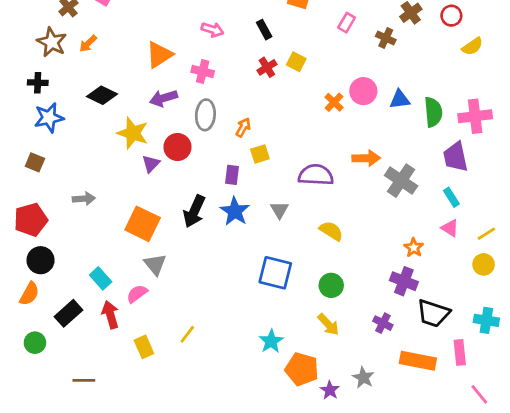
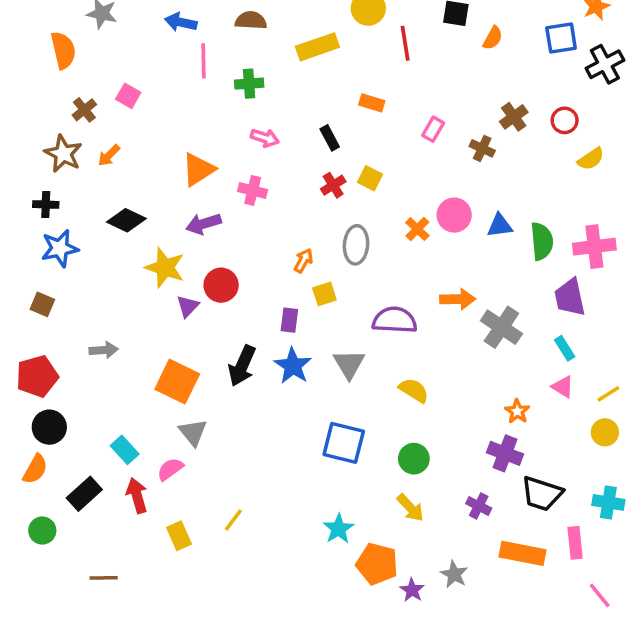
gray ellipse: (205, 115) -> (356, 245), moved
gray triangle: (279, 210) -> (349, 364), size x1.4

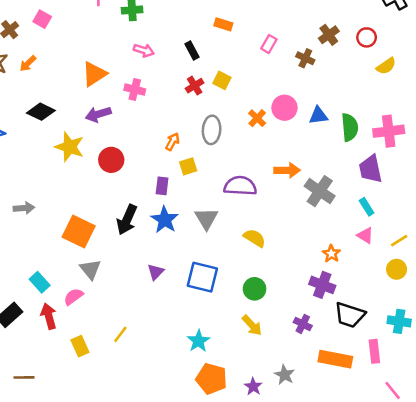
purple triangle: (188, 306) -> (156, 272), moved
orange pentagon: (377, 564) -> (212, 379), moved

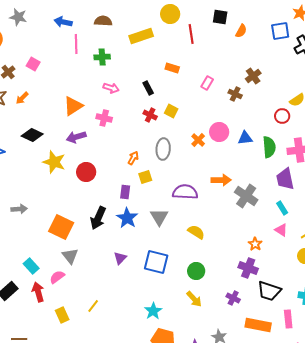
red circle: (367, 37) -> (282, 116), moved
red cross: (195, 86) -> (150, 115), turned -32

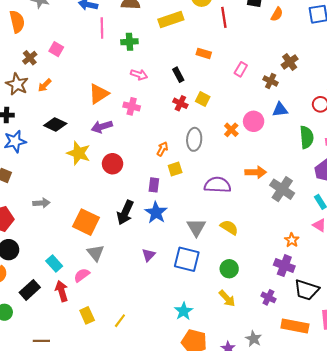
blue triangle: (245, 138) -> (280, 110), moved
gray triangle: (159, 217) -> (196, 227), moved
yellow line: (93, 306) -> (120, 321), moved

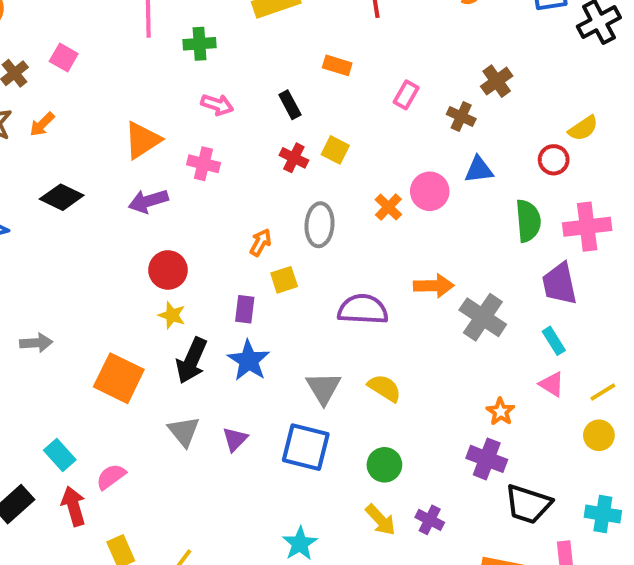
yellow star: (79, 153) -> (172, 315), moved, size x0.6
gray triangle: (96, 253) -> (184, 431), moved
purple cross: (268, 297) -> (430, 520), moved

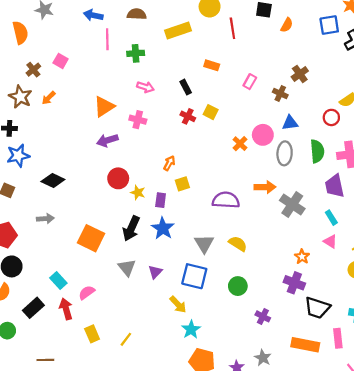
black diamond: (62, 197) -> (53, 181), moved
gray ellipse: (319, 225) -> (285, 153), moved
yellow star: (172, 315) -> (138, 193), moved
yellow arrow: (381, 520) -> (178, 305), moved

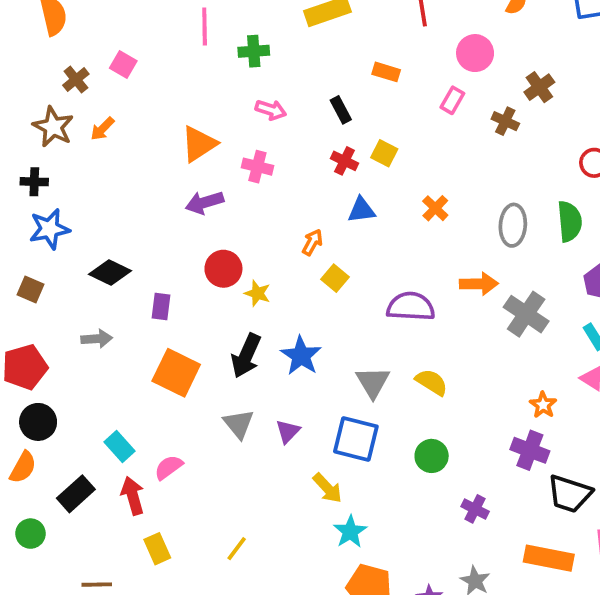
blue triangle: (290, 123) -> (362, 210), moved
pink circle: (263, 135) -> (475, 53), moved
yellow square: (182, 184) -> (335, 278), turned -32
purple rectangle: (161, 200) -> (161, 307), moved
yellow rectangle: (92, 334) -> (157, 549), moved

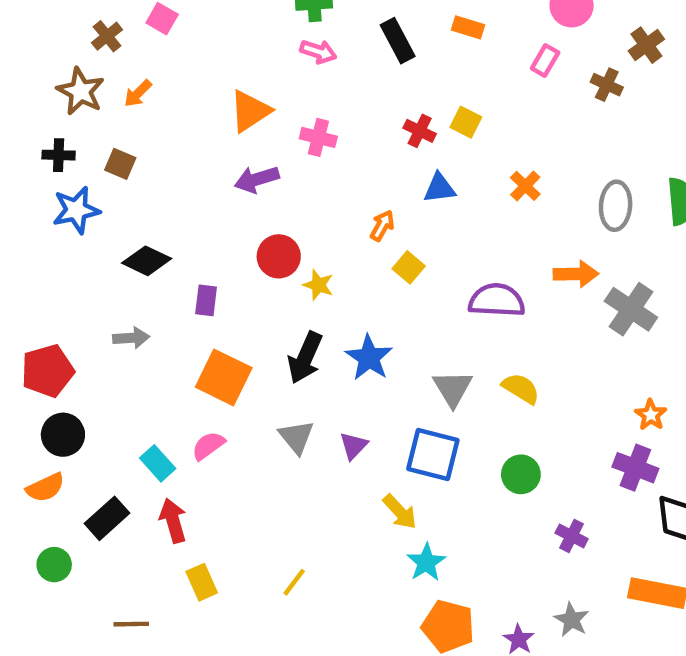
pink arrow: (271, 110) -> (318, 52), moved
black rectangle: (341, 110) -> (398, 41), moved, size x1.4
brown square: (31, 290) -> (120, 164), moved
orange semicircle: (23, 467) -> (45, 488), turned 36
pink semicircle: (169, 467) -> (208, 446), moved

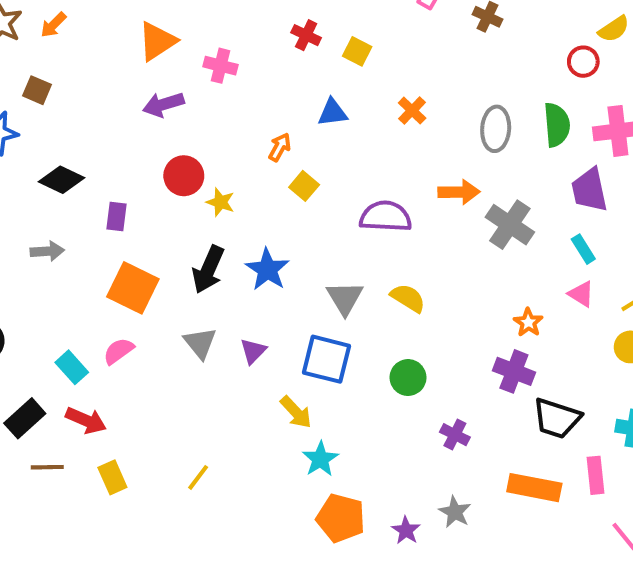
red cross: (420, 131) -> (306, 35), moved
red arrow: (173, 521) -> (86, 420), turned 129
brown line: (131, 624) -> (47, 467), moved

